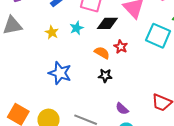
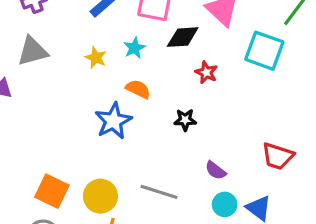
orange semicircle: (102, 53) -> (138, 89), moved
blue star: (60, 73) -> (113, 121), turned 30

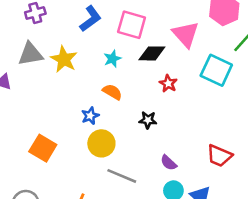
yellow star: (96, 58) -> (64, 59), moved, size x1.5
blue star: (113, 121) -> (90, 116), size x0.6
orange square: (52, 191) -> (43, 148), moved
yellow circle: (100, 196) -> (101, 143), moved

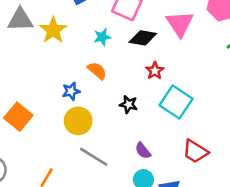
cyan square: (216, 70) -> (176, 102), moved

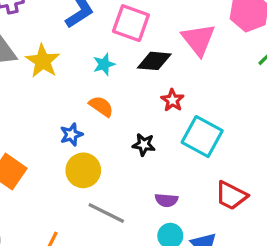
purple semicircle: (143, 151) -> (166, 200), turned -42

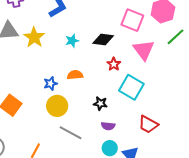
pink square: (131, 23) -> (132, 20), moved
pink triangle: (198, 40) -> (144, 50), moved
orange semicircle: (101, 106) -> (75, 75), moved, turned -42
black star: (144, 145) -> (100, 103), moved

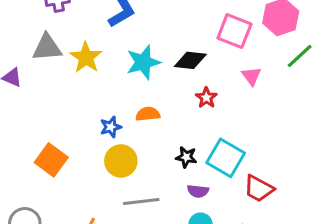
cyan star: (72, 41) -> (143, 62), size x1.6
pink triangle: (144, 50) -> (252, 76), size x0.6
cyan square: (131, 87) -> (226, 158), moved
gray line: (71, 133) -> (141, 201), turned -35

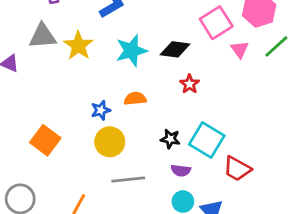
pink square: (234, 31) -> (216, 23), turned 36
pink triangle: (252, 76) -> (240, 50), moved

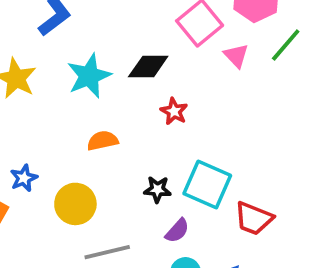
blue star: (101, 110) -> (24, 178), moved
purple semicircle: (181, 170) -> (177, 231), turned -48

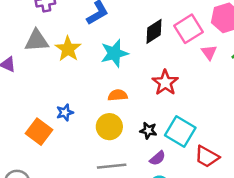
black diamond: (148, 67) -> (154, 31), moved, turned -40
red star: (174, 111) -> (165, 83), size x1.5
yellow circle: (75, 204) -> (109, 127), moved

